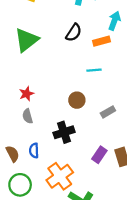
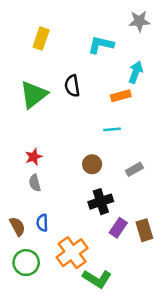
black semicircle: (74, 33) -> (72, 86), moved, turned 138
gray rectangle: (108, 112) -> (134, 169), moved
black cross: (64, 132) -> (101, 202), moved

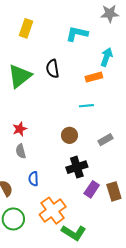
blue semicircle: (42, 223) -> (33, 179), moved

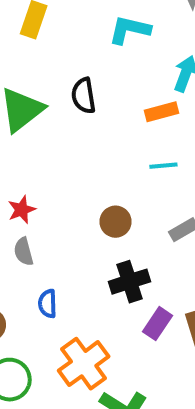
cyan line: (86, 106) -> (163, 166), moved

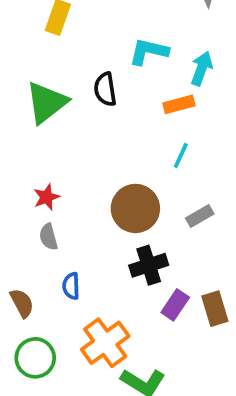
cyan L-shape: (130, 30) -> (149, 51), moved
cyan line: (163, 166) -> (181, 156), turned -60
brown circle: (116, 222) -> (135, 208), size x1.6

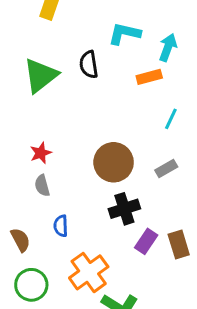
cyan line: (181, 156) -> (171, 119), moved

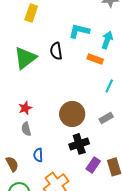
orange rectangle: (149, 77) -> (95, 59), turned 35

